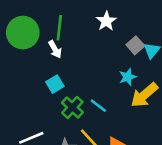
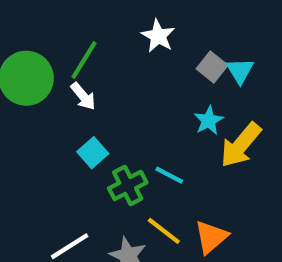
green line: (59, 28) -> (84, 60), turned 35
green cross: (72, 107) -> (128, 185), turned 30

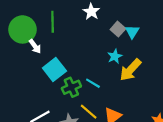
green line: (84, 60) -> (53, 22), turned -36
white arrow: (83, 96) -> (35, 46), moved
cyan square: (93, 153) -> (54, 69), size x1.5

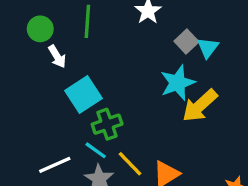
green circle: (23, 29) -> (40, 29), size x0.6
cyan star: (115, 56) -> (178, 83), size x1.5
cyan line: (93, 83) -> (96, 150), moved

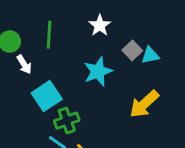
cyan triangle: (208, 48) -> (150, 55), turned 42
cyan star: (178, 83) -> (98, 71), moved

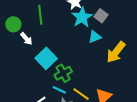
cyan triangle: (150, 55) -> (95, 37), moved
cyan star: (98, 71) -> (82, 17), moved

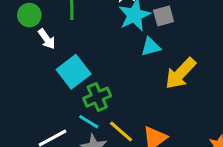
gray square: (101, 16) -> (164, 16), turned 32

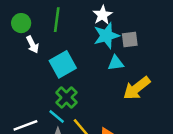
cyan square: (74, 72) -> (63, 64), moved
green cross: (97, 97) -> (66, 98), turned -30

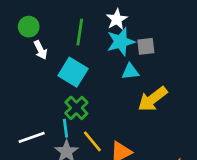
green line: (57, 20) -> (80, 32), moved
cyan square: (63, 64) -> (73, 72), turned -30
cyan line: (57, 116) -> (65, 128), turned 42

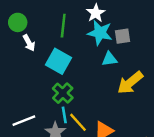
cyan star: (121, 42) -> (100, 33), turned 30
cyan line: (65, 128) -> (64, 115), moved

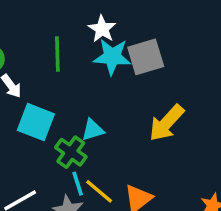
gray square: (122, 36) -> (146, 57), size x1.5
cyan triangle: (109, 59) -> (93, 130), moved
cyan square: (59, 61) -> (36, 122), moved

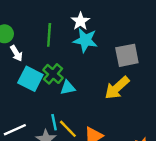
gray square: (146, 57) -> (127, 55), moved
green cross: (71, 152) -> (53, 74), moved

